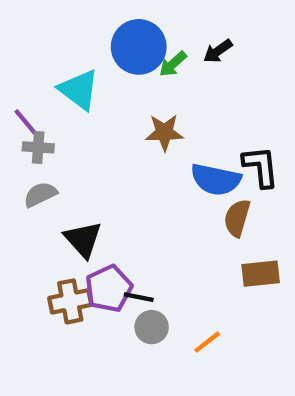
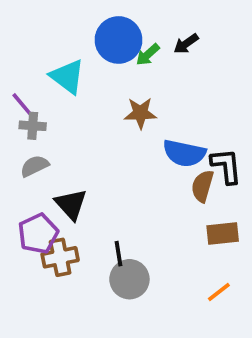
black L-shape: (261, 167) -> (226, 166), moved
purple pentagon: (109, 289) -> (38, 234), moved
black line: (139, 297) -> (118, 254), turned 70
gray circle: (152, 327) -> (129, 279), size x1.4
orange line: (207, 342) -> (219, 292), moved

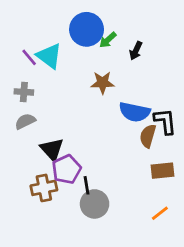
black arrow: (186, 44) -> (136, 51), moved, turned -30
purple line: (22, 104) -> (29, 57), moved
purple pentagon: (38, 234) -> (67, 169), moved

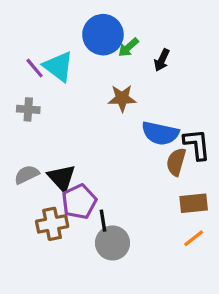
gray semicircle: (25, 121) -> (27, 175), moved
orange line: (160, 213) -> (194, 238), moved

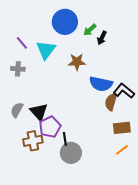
green arrow: (128, 47) -> (90, 30), moved
cyan triangle: (58, 66) -> (46, 50), moved, turned 30
black L-shape: (197, 144) -> (124, 91), turned -45
gray semicircle: (27, 175) -> (17, 110), turned -35

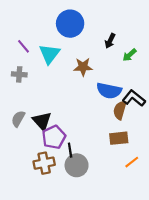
green arrow: (90, 30) -> (130, 55), moved
brown rectangle: (122, 128) -> (119, 138), moved
brown cross: (33, 141) -> (44, 163), moved

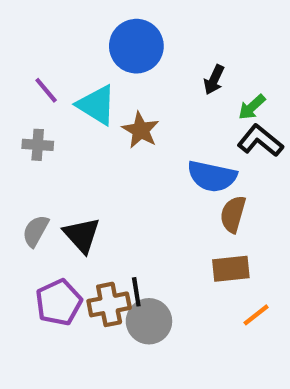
cyan triangle: (49, 54) -> (96, 105), turned -35
brown star: (83, 67) -> (141, 130), moved, turned 30
black L-shape: (134, 98) -> (260, 141), moved
purple pentagon: (54, 137) -> (59, 302), moved
brown cross: (44, 163) -> (109, 304), moved

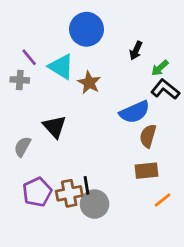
gray cross: (38, 145) -> (20, 80), moved
blue semicircle: (212, 176) -> (135, 112), turned -36
black triangle: (82, 235) -> (54, 127), moved

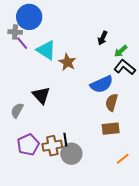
blue circle: (87, 29) -> (29, 17), moved
gray cross: (20, 80) -> (15, 32), moved
orange line: (163, 200) -> (123, 159), moved

